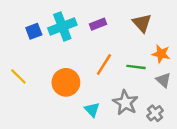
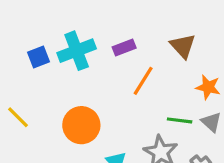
orange line: (104, 65) -> (143, 81), moved
green line: (136, 67) -> (180, 120), moved

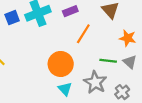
orange circle: (81, 125) -> (61, 64), moved

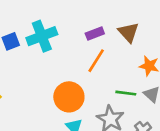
purple rectangle: (70, 11) -> (95, 34), moved

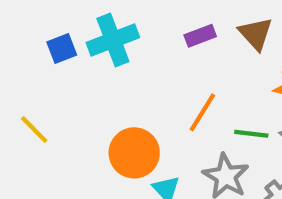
orange line: (96, 61) -> (202, 112), moved
orange circle: (69, 97) -> (134, 153), moved

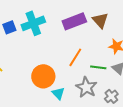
purple rectangle: (200, 36) -> (74, 21), size x1.6

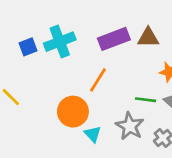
brown triangle: (100, 20) -> (148, 38), turned -48
orange line: (75, 57) -> (98, 80), moved

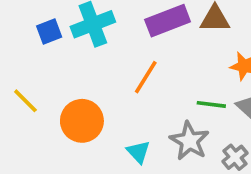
orange circle: (73, 112) -> (82, 121), moved

